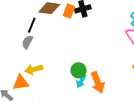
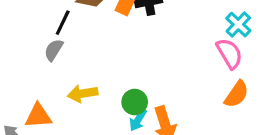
yellow arrow: (34, 69) -> (83, 94), moved

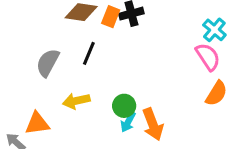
black line: (63, 23) -> (89, 53), moved
gray semicircle: (54, 50) -> (48, 63), size x1.4

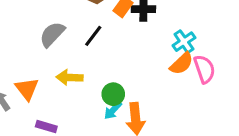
cyan cross: (214, 30) -> (184, 42), moved
orange semicircle: (216, 93) -> (182, 63), moved
orange triangle: (37, 124) -> (27, 89), turned 45

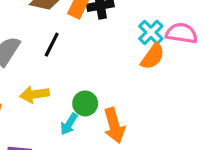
pink semicircle: (204, 69) -> (182, 33), moved, turned -52
cyan arrow: (113, 110) -> (69, 124), moved

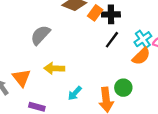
black line: (52, 45) -> (112, 40), moved
green circle: (85, 103) -> (123, 88), moved

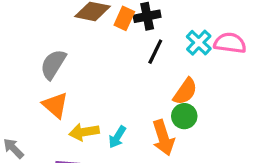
orange semicircle: (141, 56) -> (185, 91), moved
yellow arrow: (54, 68) -> (84, 132), moved
orange triangle: (21, 78) -> (55, 105), moved

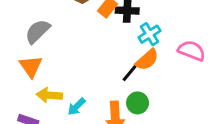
cyan cross: (199, 43) -> (150, 34), moved
black line: (155, 52) -> (131, 72), moved
orange semicircle: (185, 91) -> (147, 60), moved

